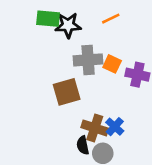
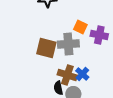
gray cross: (88, 60) -> (68, 44), moved
brown square: (67, 92) -> (46, 48), turned 30

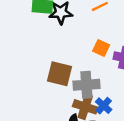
gray cross: (68, 44) -> (86, 85), moved

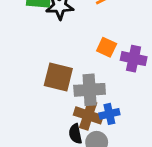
blue cross: (104, 106) -> (109, 114), turned 35

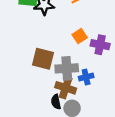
orange square: (107, 47) -> (80, 36), turned 32
blue cross: (109, 114) -> (86, 77), moved

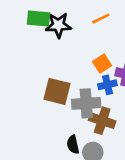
blue cross: (86, 77) -> (107, 85), moved
brown cross: (66, 88) -> (102, 121), moved

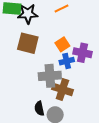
brown square: (57, 91) -> (28, 43), moved

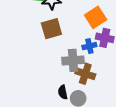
brown square: (28, 43) -> (51, 29), turned -30
orange square: (62, 44) -> (96, 17), moved, size x1.5

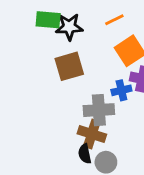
brown cross: (85, 74) -> (92, 134), moved

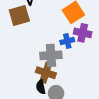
brown square: (69, 66) -> (19, 16), moved

